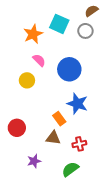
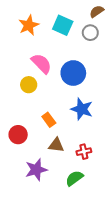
orange star: (33, 34) -> (29, 25), moved
pink semicircle: (39, 60) -> (41, 63), size x1.5
orange rectangle: (59, 119) -> (49, 120), moved
purple star: (34, 161) -> (36, 170), size x1.5

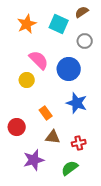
brown semicircle: (97, 11) -> (82, 12), moved
gray circle: (90, 33) -> (85, 41), moved

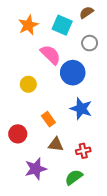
pink semicircle: (39, 60) -> (50, 55), moved

